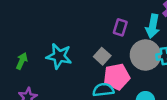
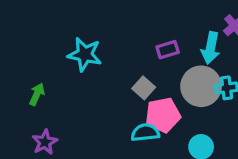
purple rectangle: (120, 27) -> (168, 50), turned 56
cyan star: (59, 56) -> (85, 54), moved

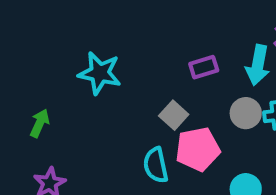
gray circle: (201, 86) -> (246, 113), size x0.6
cyan semicircle: (145, 133) -> (156, 165), moved, turned -96

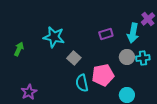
gray square: (174, 115) -> (74, 58), moved
green arrow: (40, 123) -> (19, 49), moved

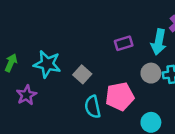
cyan star: (54, 37) -> (47, 64), moved
purple star: (29, 92) -> (26, 95), moved

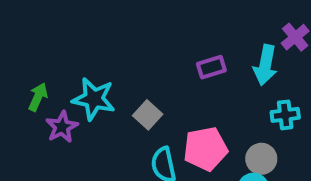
gray circle: (151, 73) -> (261, 159), moved
purple star: (26, 95) -> (62, 127), moved

